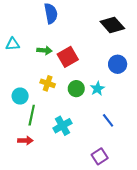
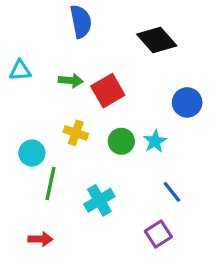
black diamond: (112, 25) -> (157, 40), moved
red arrow: (25, 141) -> (40, 239), moved
purple square: (100, 156) -> (158, 234), moved

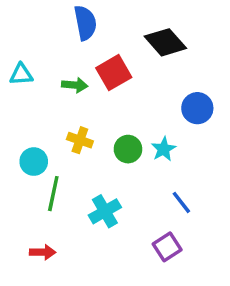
red square: (108, 91) -> (114, 73), moved

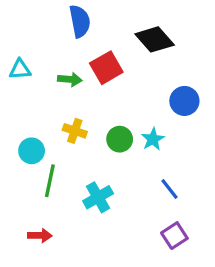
purple square: (167, 247) -> (174, 236), moved

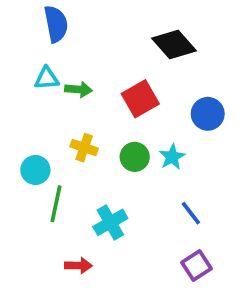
blue semicircle: (80, 21) -> (56, 24), moved
red square: (106, 68) -> (140, 99), moved
cyan triangle: (20, 69) -> (47, 78), moved
red arrow: (40, 236) -> (78, 266), moved

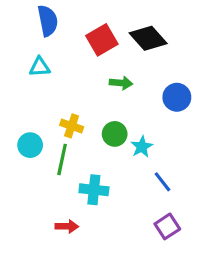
green arrow: (78, 89) -> (121, 83), moved
red square: (140, 99) -> (102, 40), moved
cyan star: (172, 157) -> (142, 147), moved
green line: (56, 204) -> (62, 159), moved
cyan cross: (110, 222) -> (94, 190), turned 36

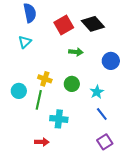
cyan triangle: (40, 67) -> (25, 42), turned -40
cyan star: (142, 147) -> (97, 92), moved

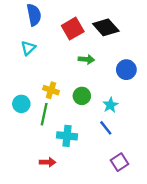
blue line: (102, 114) -> (106, 128), moved

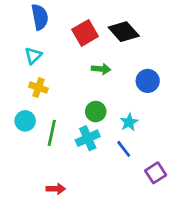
yellow cross: (51, 90) -> (38, 88), moved
cyan cross: (67, 136) -> (88, 138), moved, turned -30
purple square: (120, 162) -> (156, 173), moved

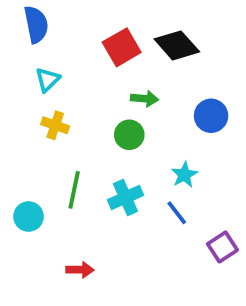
blue semicircle: (40, 17) -> (36, 25), moved
green circle: (96, 112) -> (129, 135), moved
cyan circle: (25, 121) -> (29, 217), moved

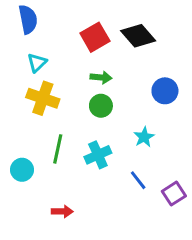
green arrow: (144, 99) -> (101, 77), moved
yellow cross: (55, 125) -> (43, 98), size x1.5
blue line: (177, 213) -> (138, 180), moved

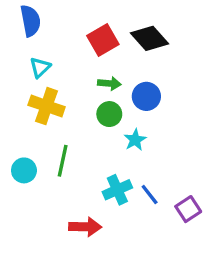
blue circle: (165, 91) -> (146, 96), moved
cyan star: (144, 137) -> (135, 140), moved
cyan cross: (98, 155) -> (117, 190), moved
cyan circle: (22, 170) -> (24, 170), moved
red arrow: (62, 211) -> (85, 227), moved, size x1.4

